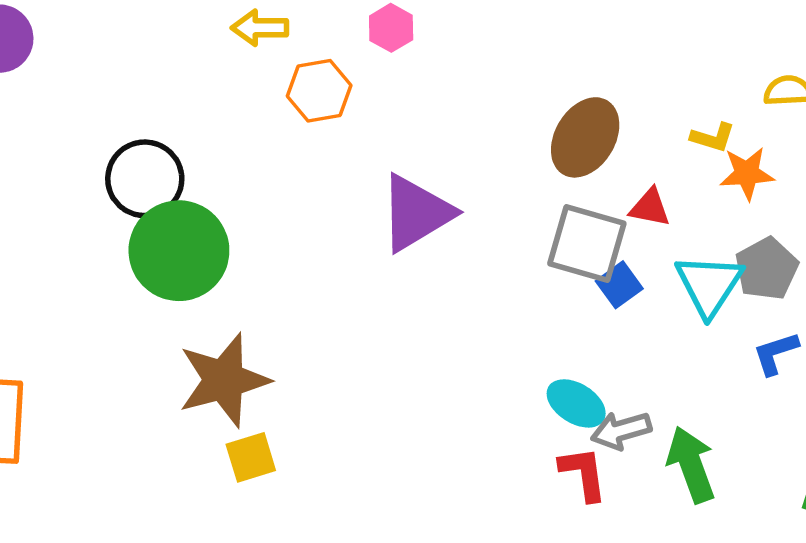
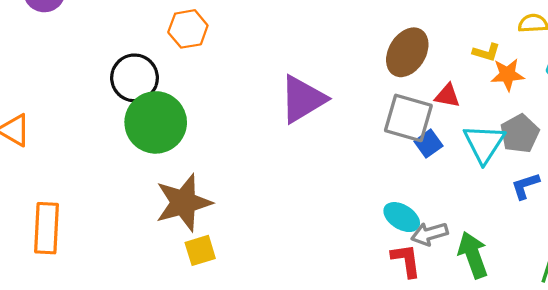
orange hexagon: (319, 91) -> (188, 29), moved

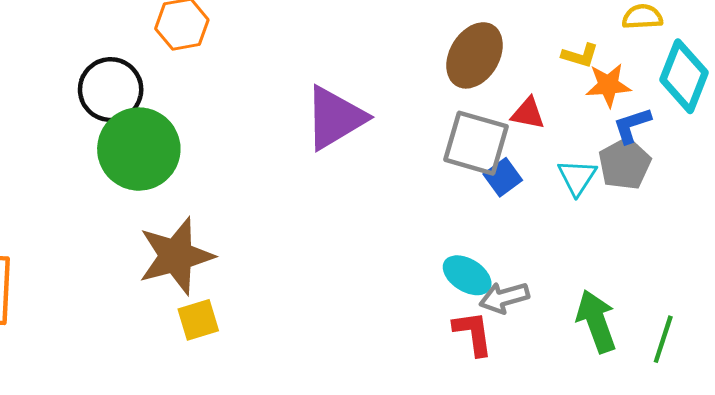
cyan triangle: (484, 144) -> (577, 177), size x0.7
blue L-shape: (525, 186) -> (632, 125), moved
green arrow: (473, 255) -> (596, 321), moved

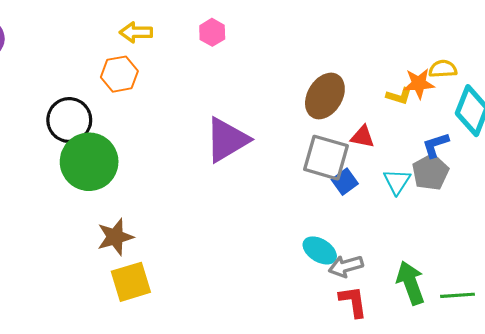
orange star: (608, 85) -> (419, 83), moved
brown star: (176, 256) -> (115, 237), size x0.7
yellow square: (198, 320) -> (131, 282), size x1.4
red L-shape: (473, 333) -> (353, 302), moved
green line: (663, 339) -> (457, 295), turned 68

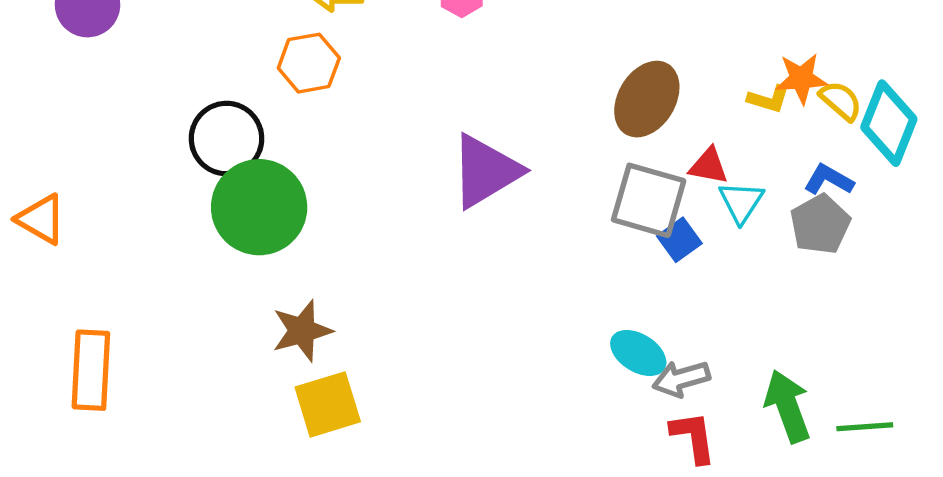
yellow semicircle: (443, 69) -> (841, 101), moved, turned 44
blue L-shape: (436, 145) -> (829, 180), turned 48
cyan triangle: (397, 182) -> (741, 202), moved

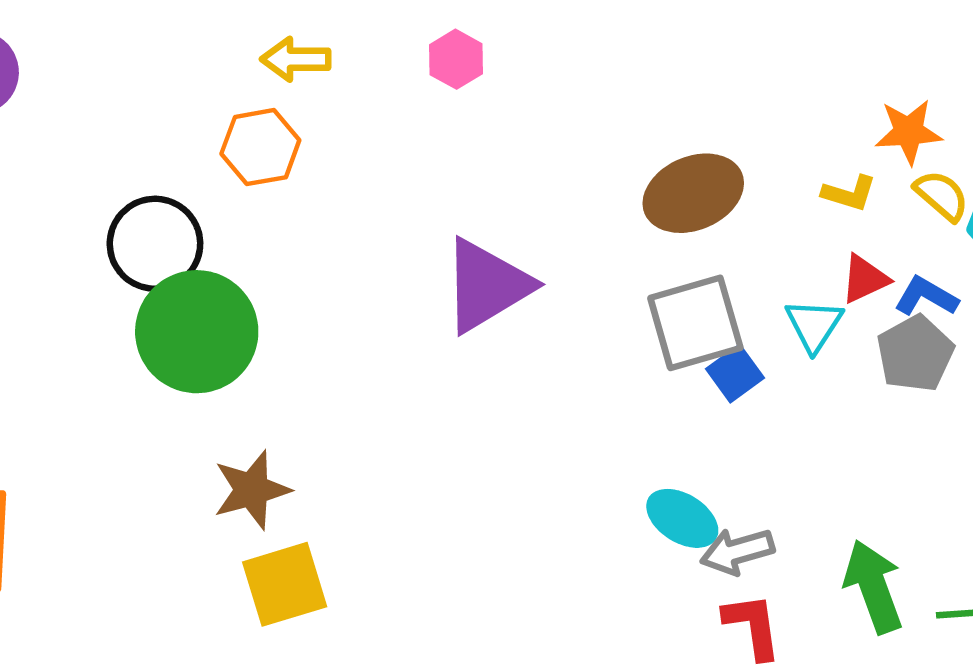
orange star: (801, 78) -> (909, 132), moved
brown ellipse: (647, 99) -> (693, 193), turned 36
red triangle: (709, 166) -> (865, 279), moved, turned -36
gray square: (649, 200) -> (695, 323), turned -32

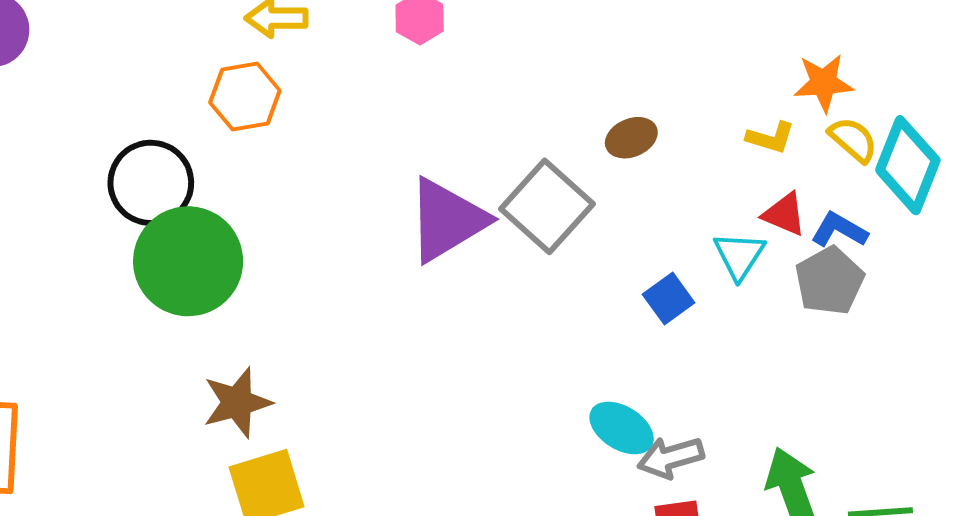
brown ellipse: (693, 193) -> (631, 138), size x0.6
red triangle: (865, 279) -> (784, 214), turned 48
gray square: (695, 323) -> (547, 206), moved, turned -32

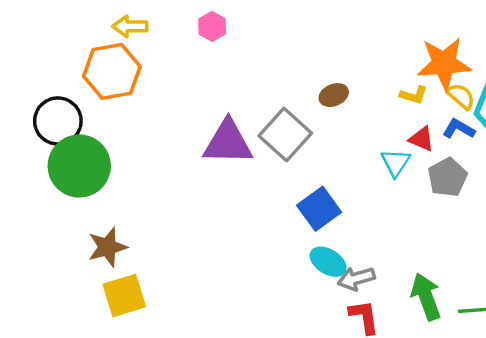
orange star: (824, 83) -> (444, 64), size x1.6
orange hexagon: (245, 97) -> (112, 71), size x1.4
purple triangle: (447, 220) -> (228, 142), turned 32
blue L-shape: (839, 230) -> (459, 129), moved
blue square: (669, 299) -> (319, 209), moved, size x1.5

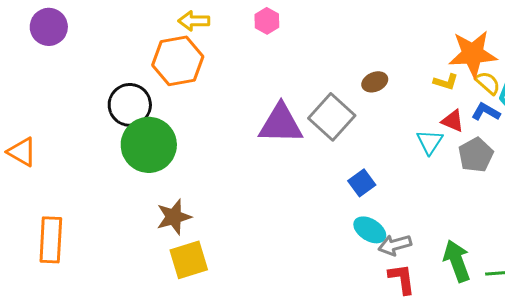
blue square: (319, 209) -> (362, 183), size x0.7

